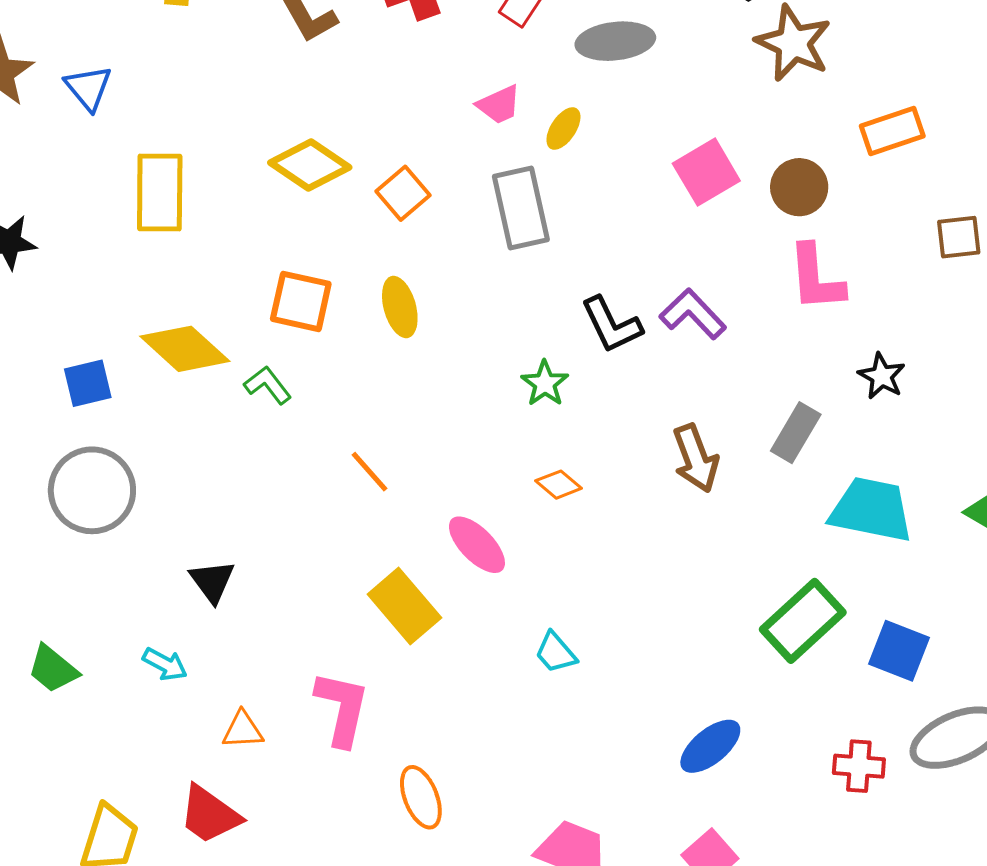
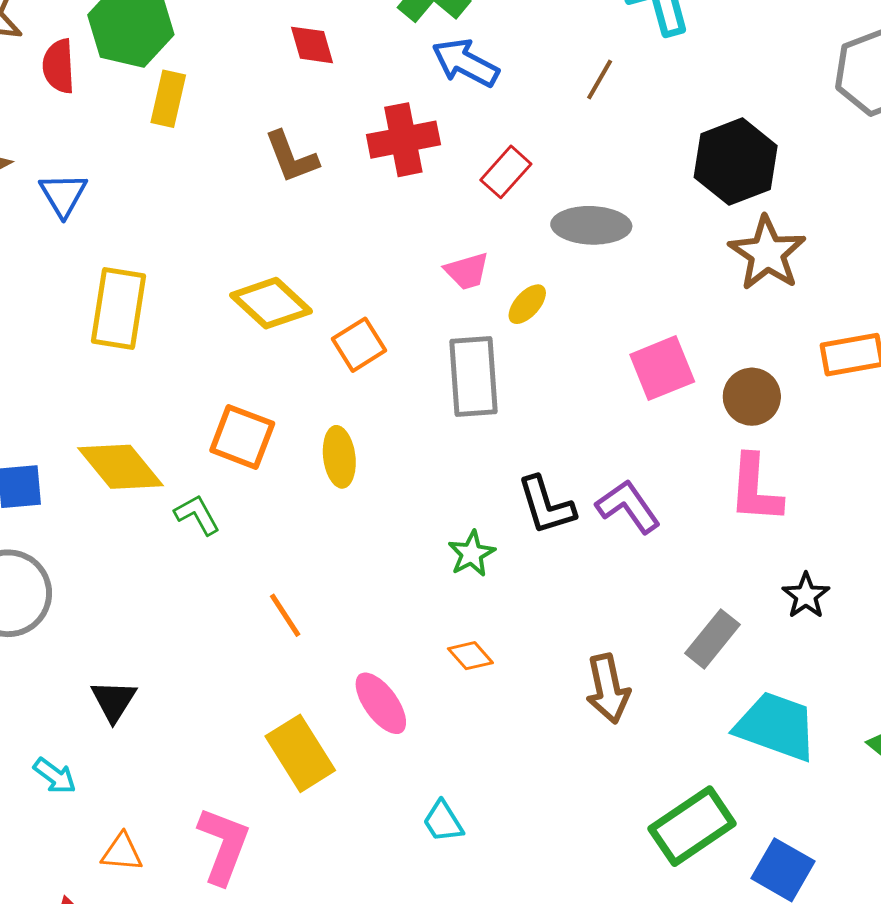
brown arrow: (696, 458) -> (608, 689), moved

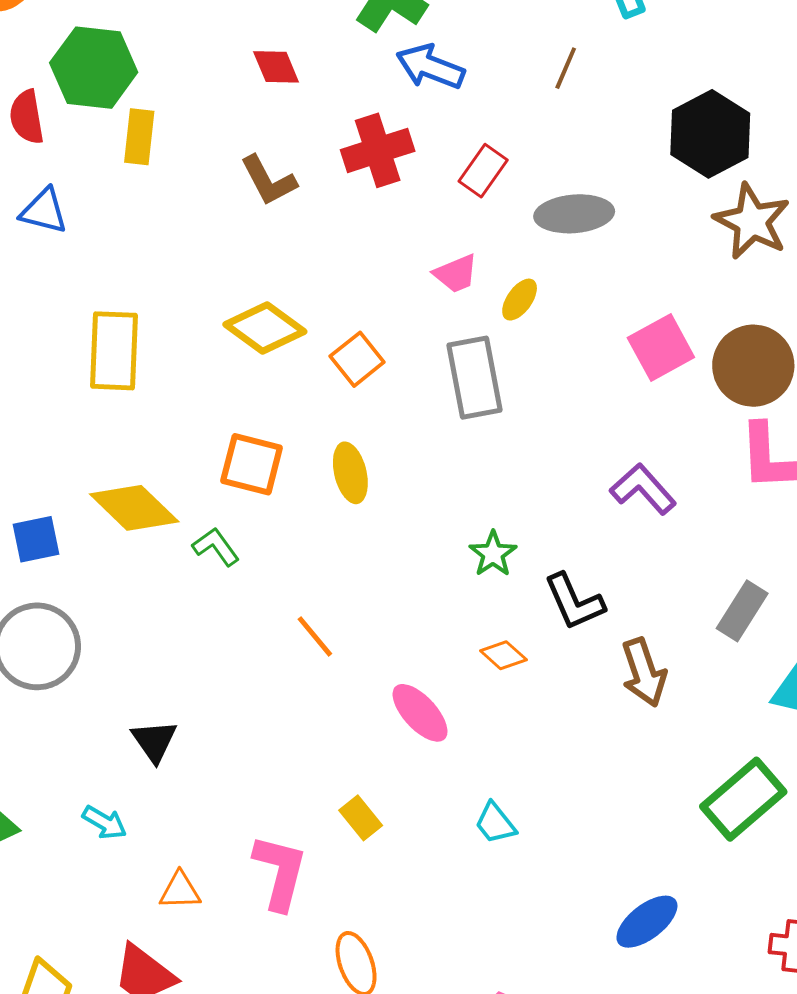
blue triangle: (63, 195) -> (44, 211), moved, turned -38
brown circle: (752, 397) -> (753, 366), size x1.4
black L-shape: (546, 505) -> (574, 602), moved
yellow rectangle: (300, 753) -> (361, 818), moved, size x0.6

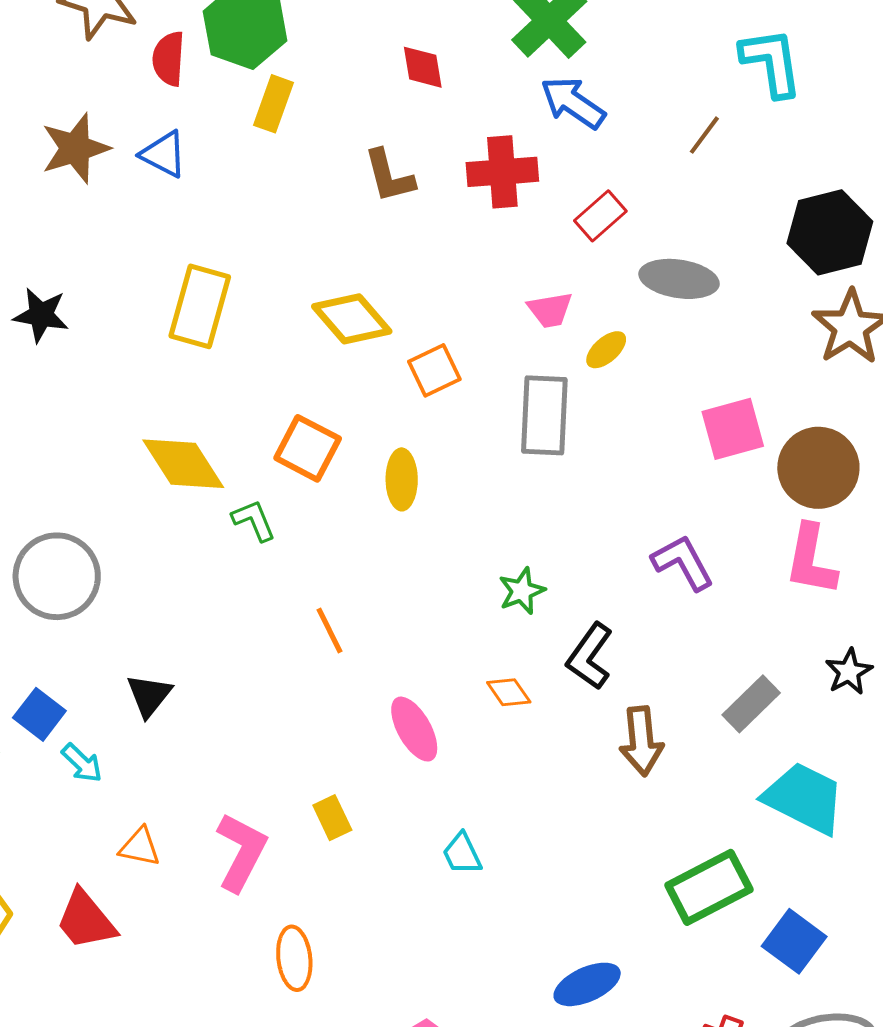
blue square: (36, 539) -> (39, 714), moved, turned 36
black L-shape: (574, 602) -> (590, 656), turned 46

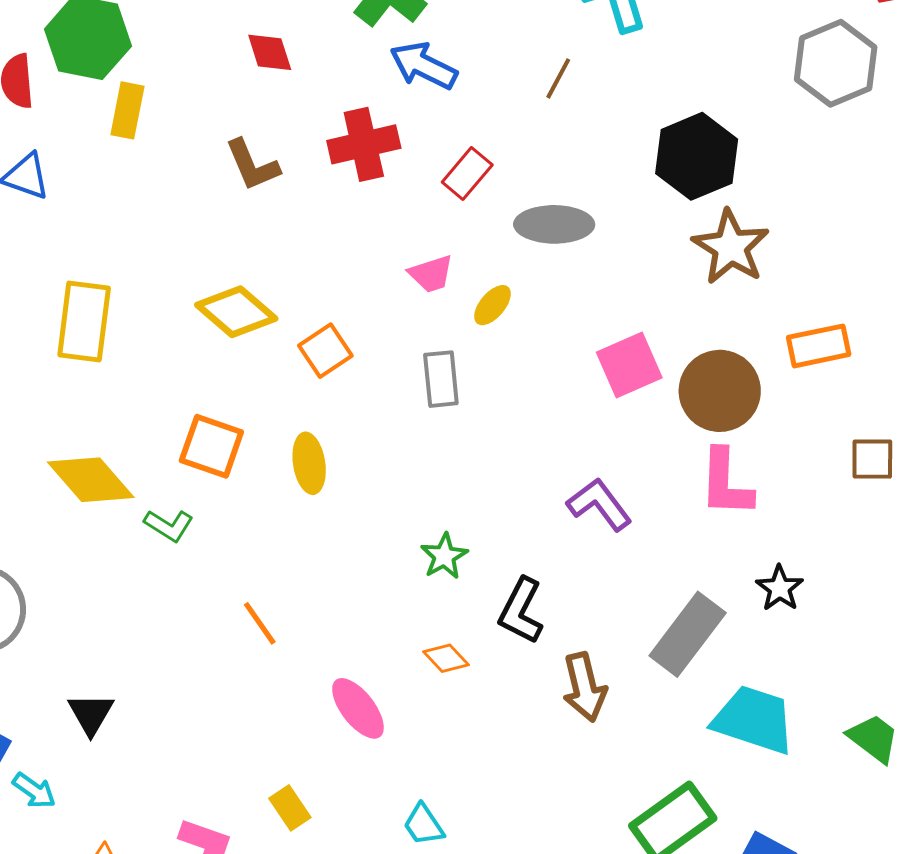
gray rectangle: (544, 415) -> (441, 379), size x0.7
green L-shape: (254, 520) -> (169, 525), turned 153
gray rectangle: (751, 704) -> (688, 634), size x1.4

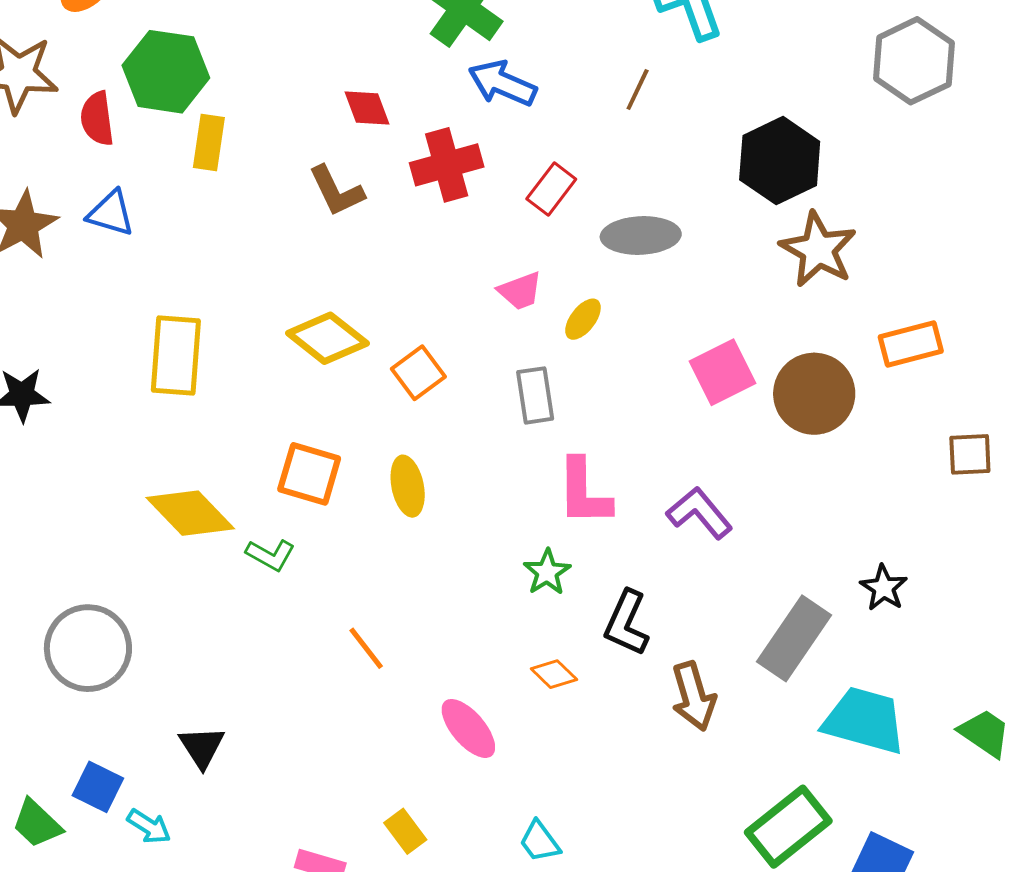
red diamond: (270, 52) -> (367, 108), moved
pink L-shape: (726, 483) -> (584, 492), moved

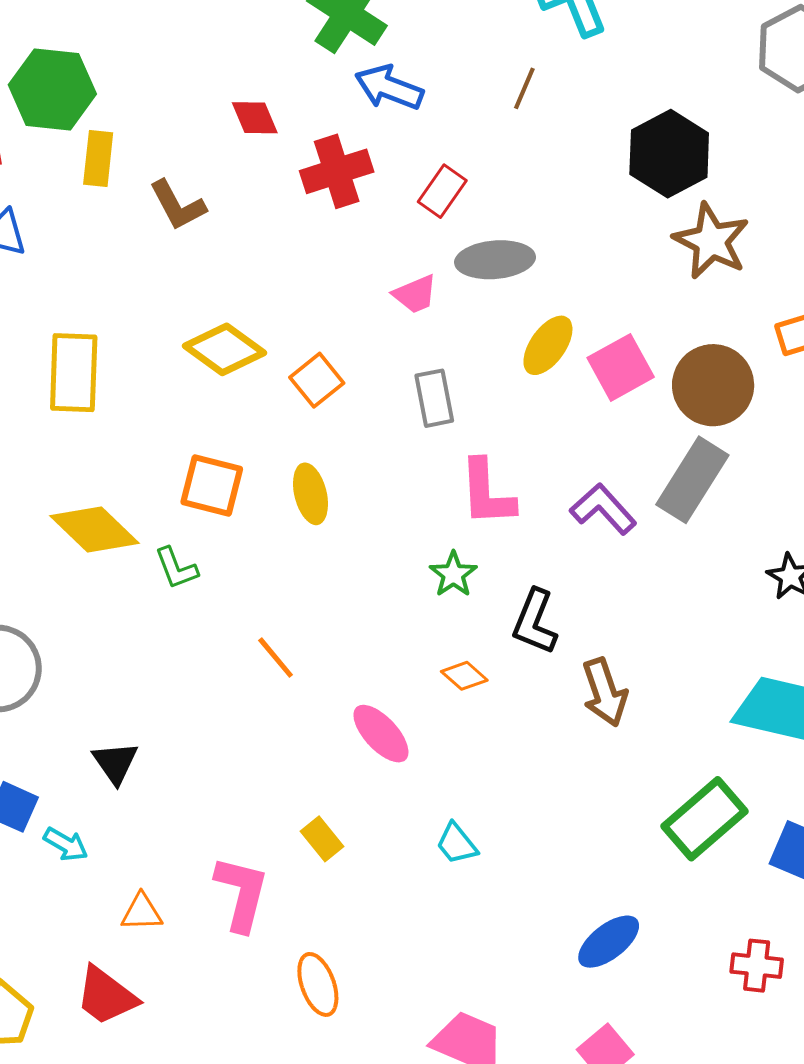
brown L-shape: (336, 191) -> (178, 205), moved
gray ellipse: (641, 235) -> (495, 260), moved
yellow ellipse: (583, 319) -> (548, 345), moved, size x1.4
green L-shape: (270, 555) -> (176, 568), turned 42
gray rectangle: (794, 638) -> (692, 480), moved

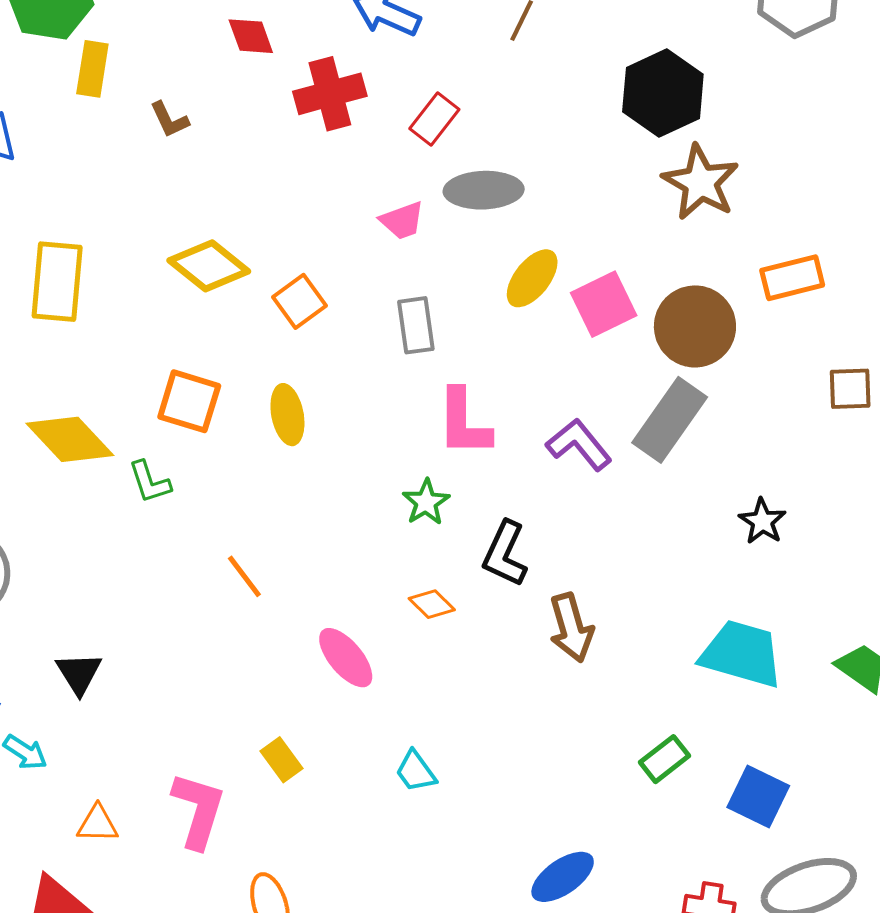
brown L-shape: (178, 205) -> (169, 120), size x0.7
green rectangle: (705, 819) -> (665, 759), size x0.6

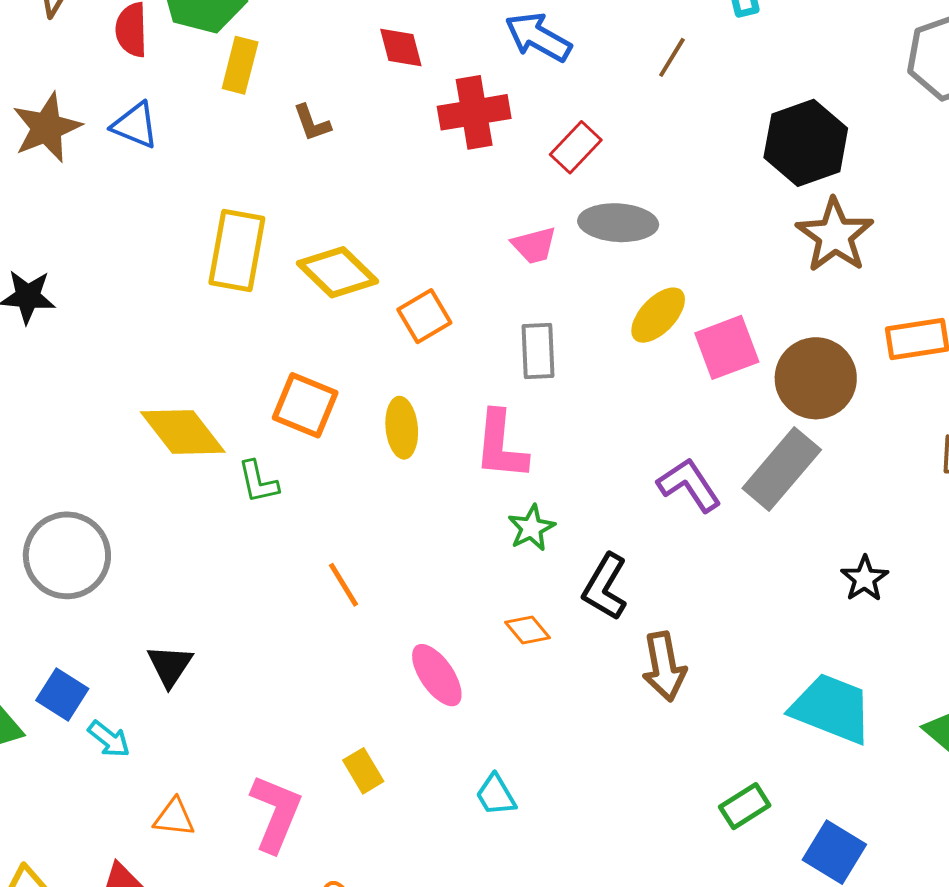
yellow rectangle: (57, 282) -> (237, 251), moved
pink L-shape: (464, 423) -> (501, 445), moved

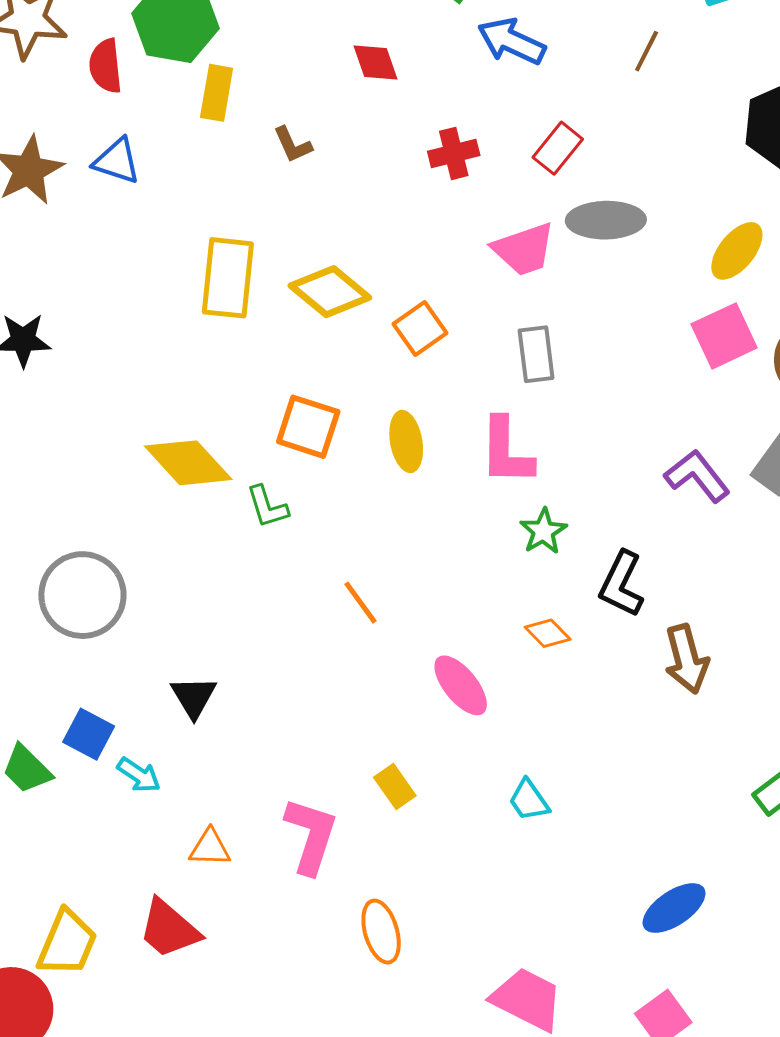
red cross: (474, 112) -> (454, 153), moved, size x0.7
pink trapezoid: (534, 245) -> (524, 249), size x1.4
yellow ellipse: (658, 315) -> (737, 251), moved

